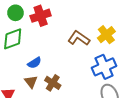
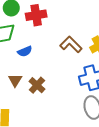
blue semicircle: (34, 63) -> (25, 51), moved

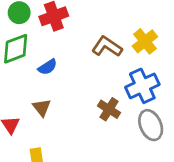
brown cross: (37, 85) -> (109, 109), moved

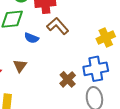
brown L-shape: (107, 47) -> (58, 26), moved
blue semicircle: (48, 67) -> (32, 38), turned 40

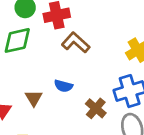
blue semicircle: (32, 38) -> (63, 86), moved

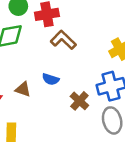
brown triangle: (34, 98) -> (23, 89), turned -42

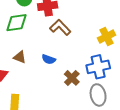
brown triangle: (23, 89) -> (20, 57), moved

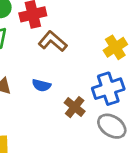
gray ellipse: (98, 95) -> (112, 126), turned -40

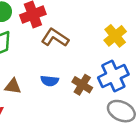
brown cross: (75, 107) -> (82, 85), moved

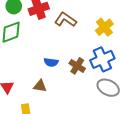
brown L-shape: (55, 38) -> (66, 20), moved
brown triangle: (13, 86) -> (40, 86), moved

